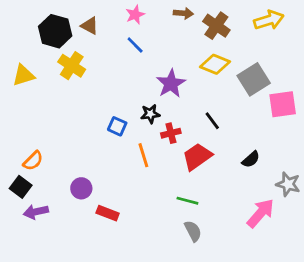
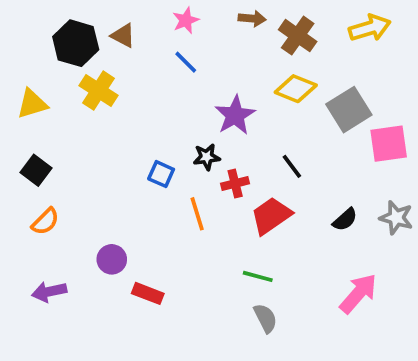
gray star: (288, 184) -> (396, 218), moved
black square: (21, 187) -> (36, 170), moved

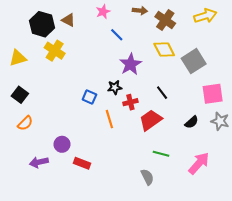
blue line: (186, 62) -> (117, 35), moved
yellow diamond: (296, 89) -> (164, 50), turned 40
pink square: (389, 144) -> (213, 94), moved
green line: (258, 276) -> (161, 154), moved
purple arrow: (49, 292) -> (39, 162), moved

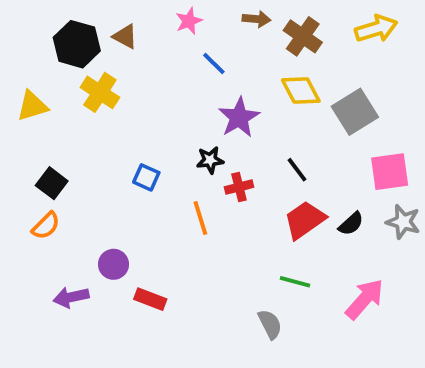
black square: (20, 95) -> (52, 183), moved
blue square: (89, 97) -> (146, 177), moved
red trapezoid: (150, 120) -> (305, 220), moved

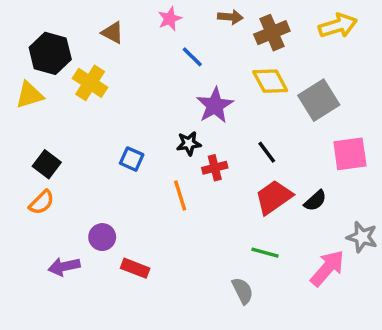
brown cross: (303, 36) -> (272, 33), turned 32
black hexagon: (77, 44) -> (50, 53), moved
gray star: (403, 222) -> (362, 237), moved

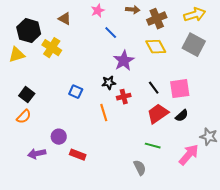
gray square: (319, 100) -> (194, 45), moved, turned -30
pink square: (350, 154) -> (180, 89), moved

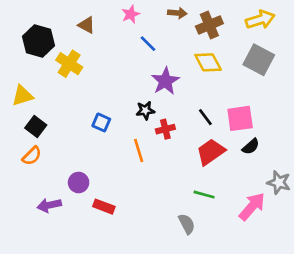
yellow triangle: (17, 55) -> (22, 96), moved
black semicircle: (182, 116) -> (251, 146), moved

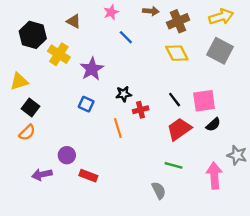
purple star: (165, 81) -> (92, 69), moved
pink arrow: (252, 207) -> (214, 176), turned -45

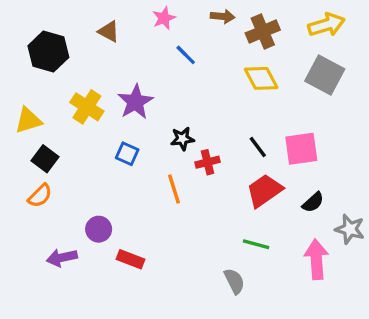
yellow cross: (59, 54) -> (87, 107), moved
black semicircle: (213, 125) -> (313, 202), moved

